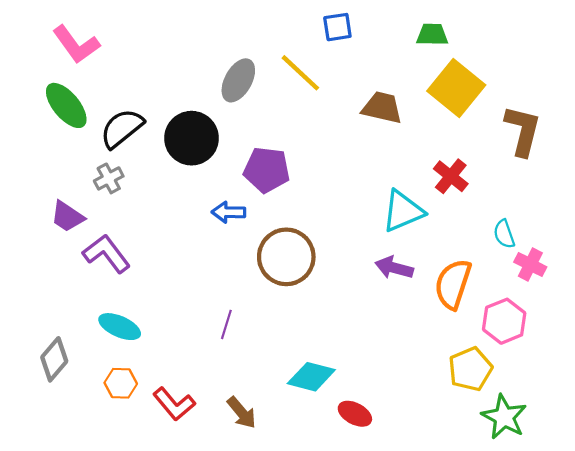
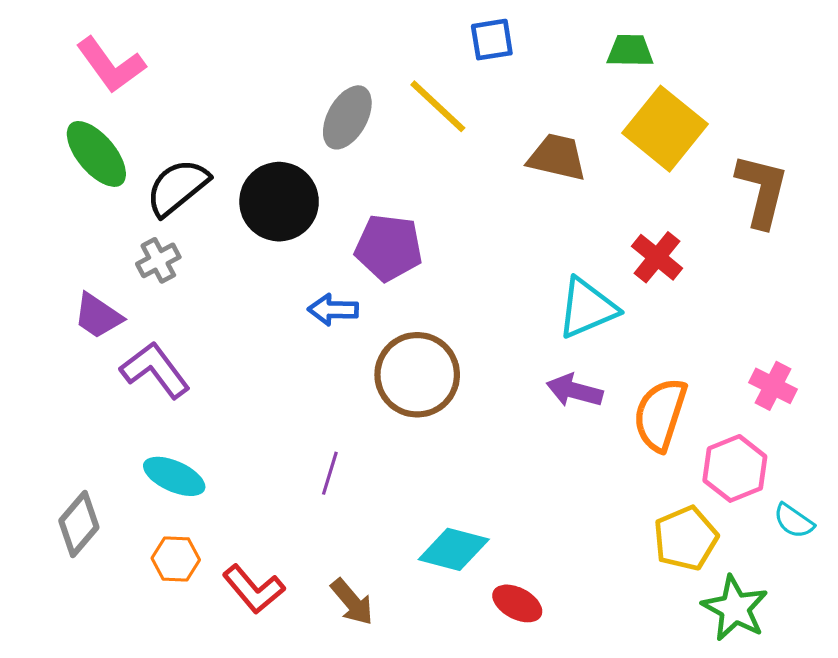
cyan semicircle: (504, 234) -> (794, 521), moved, turned -36

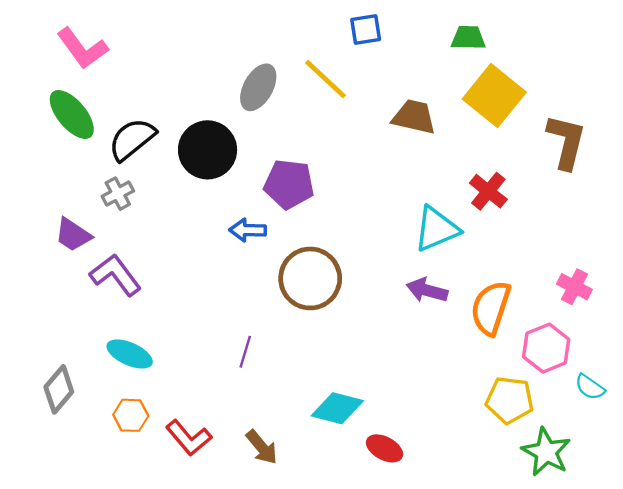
yellow pentagon: (686, 538) -> (510, 400), turned 30

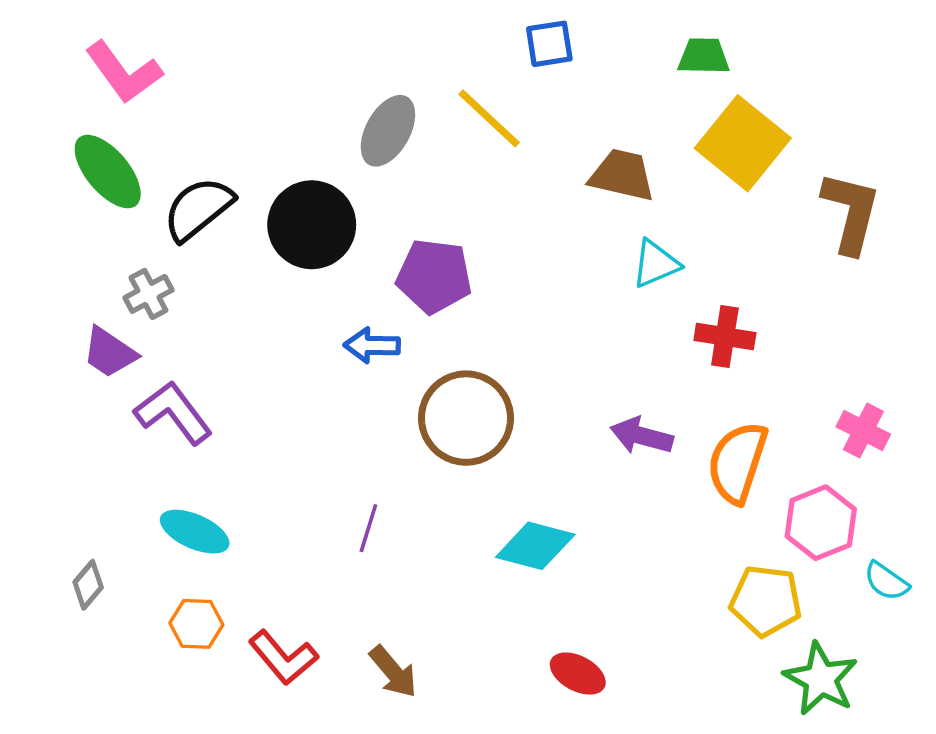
red cross: (488, 191) -> (725, 336), moved, turned -30
gray cross: (118, 194) -> (148, 294), moved
cyan triangle: (436, 229) -> (656, 264), moved, size x0.7
gray diamond: (59, 389) -> (88, 585), size x0.7
cyan diamond: (337, 408) -> (535, 546), moved

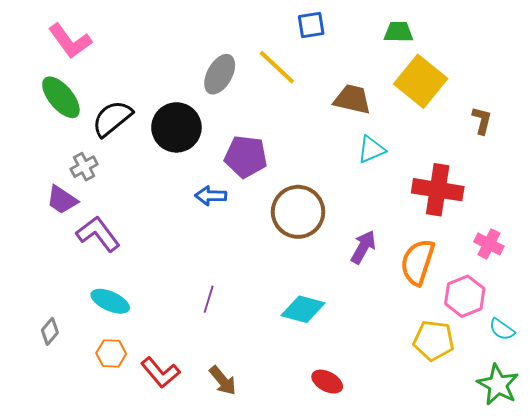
brown L-shape: (851, 212) -> (482, 120), size x0.6
red cross: (725, 336) -> (438, 190), moved, size x1.5
brown circle: (466, 418) -> (298, 212), moved
purple arrow: (642, 436) -> (363, 247), turned 104
green star: (821, 679) -> (498, 385), moved

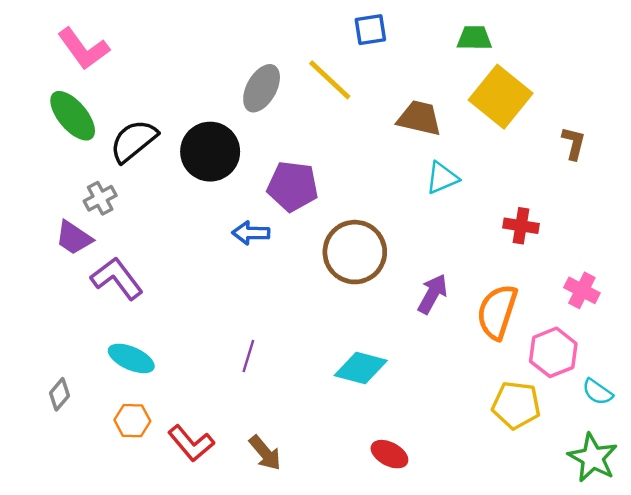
red cross: (438, 190) -> (521, 226), size x0.6

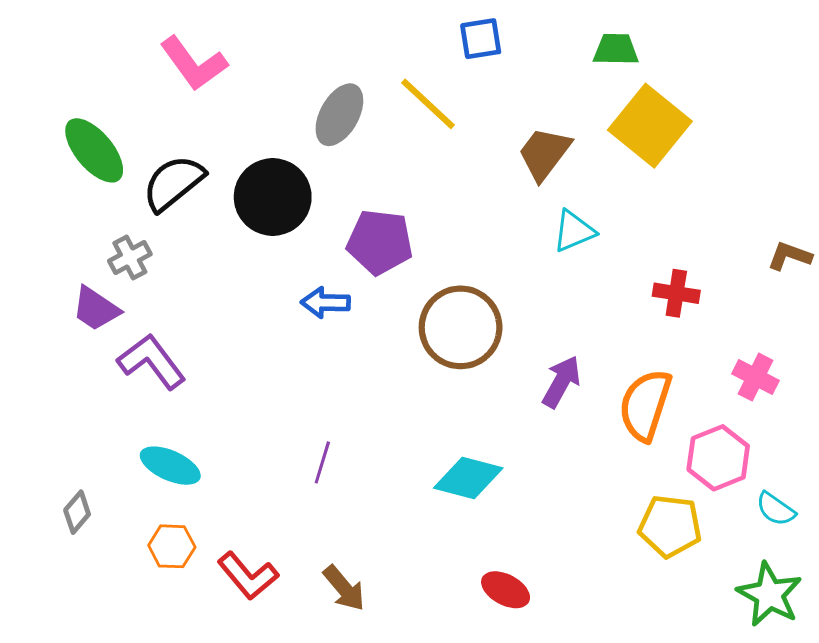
pink L-shape: (83, 49) -> (194, 63), moved
brown trapezoid: (419, 118) -> (544, 154), turned -66
brown L-shape: (574, 143) -> (790, 256), moved, turned -84

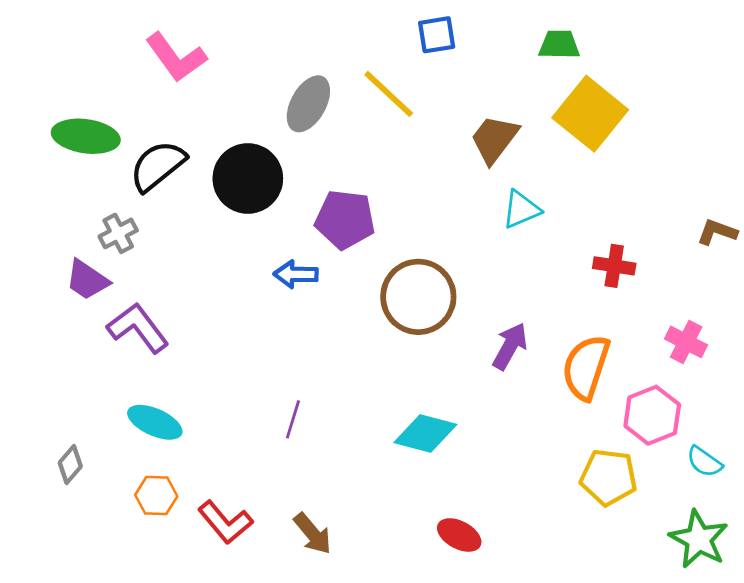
green ellipse: (94, 150) -> (86, 136), turned -42

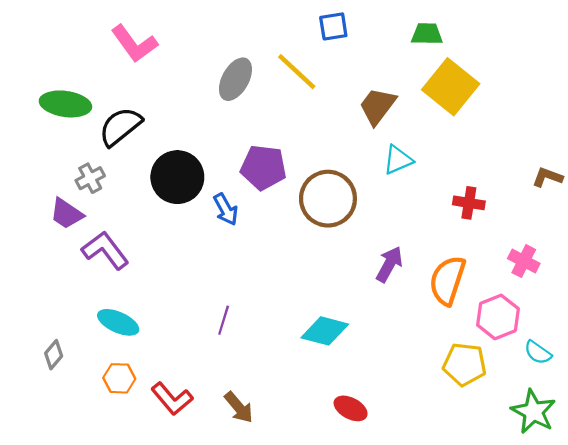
black circle: (248, 178) -> (177, 177), moved
blue arrow: (296, 274) -> (226, 209), turned -120
brown circle: (418, 297) -> (328, 199), moved

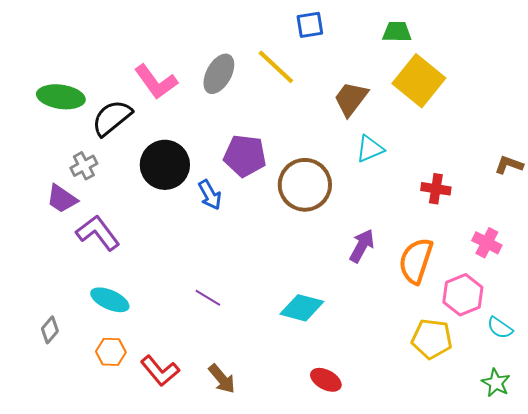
pink L-shape: (134, 44) -> (156, 82), moved
purple line: (224, 320) -> (208, 298), turned -76
green star: (533, 412) -> (496, 383), size x0.7

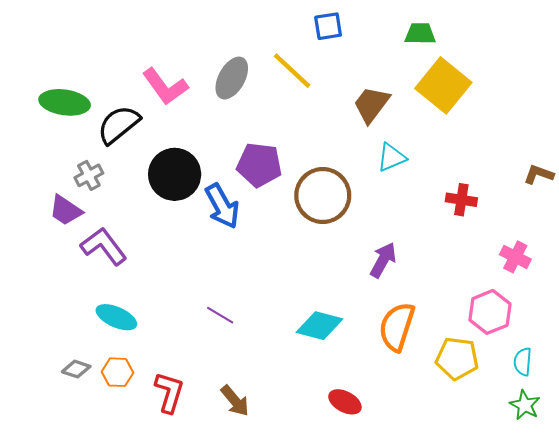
blue arrow: (210, 195) -> (222, 206), size x1.4
orange semicircle: (416, 261) -> (397, 327), moved
cyan semicircle: (500, 328) -> (523, 362), moved, turned 60
gray diamond: (50, 330) -> (76, 369), moved, turned 68
red L-shape: (160, 371) -> (169, 392), turned -123

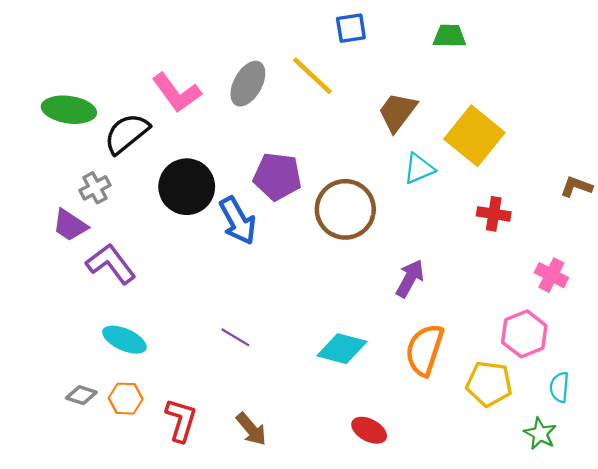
yellow square: (443, 85) -> (474, 136), moved
green star: (525, 405) -> (540, 434), moved

